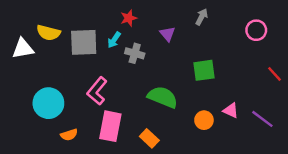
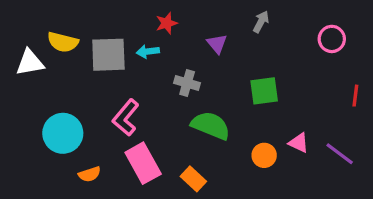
cyan arrow: (114, 40) -> (148, 52), turned 49
gray cross: (135, 53) -> (187, 83), moved
red line: (274, 74) -> (355, 96), turned 49
pink rectangle: (110, 126) -> (143, 163), turned -40

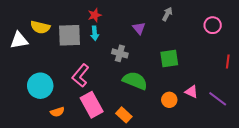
red star: (167, 23) -> (95, 15), moved
cyan arrow: (148, 52) -> (95, 33), turned -88

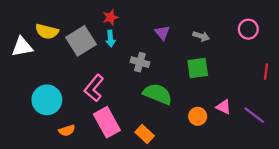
gray arrow: (167, 14) -> (201, 36), moved, turned 80
gray square: (69, 35) -> (81, 41), turned -30

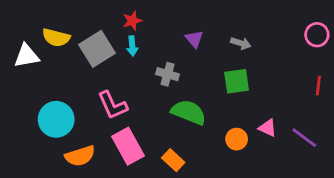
pink circle: (248, 29) -> (317, 35), moved
pink L-shape: (94, 88) -> (113, 105), turned -64
orange semicircle: (67, 130) -> (80, 156), size x1.5

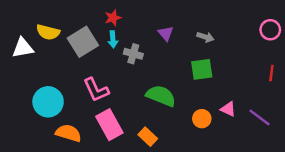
gray cross: (168, 74) -> (133, 54), moved
orange semicircle: (80, 156) -> (68, 133), turned -145

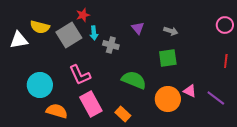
red star: (113, 18) -> (83, 15), moved
orange circle: (202, 119) -> (168, 99), size x1.6

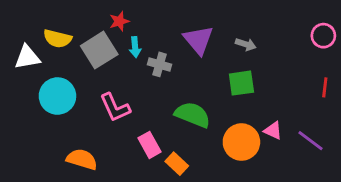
purple triangle: (138, 28) -> (198, 40), size x1.6
cyan circle: (40, 85) -> (57, 96), moved
pink rectangle: (91, 104) -> (149, 145), moved, size x0.7

